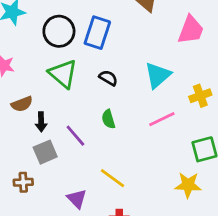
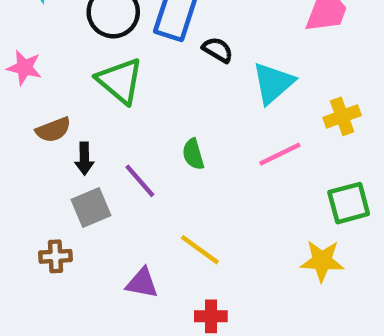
black semicircle: (108, 78) -> (218, 50), moved
purple triangle: (77, 199) -> (142, 283), turned -35

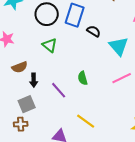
green triangle: (120, 81) -> (50, 45), size x0.7
cyan triangle: (273, 83) -> (119, 46), turned -30
gray square: (91, 207) -> (27, 104), moved

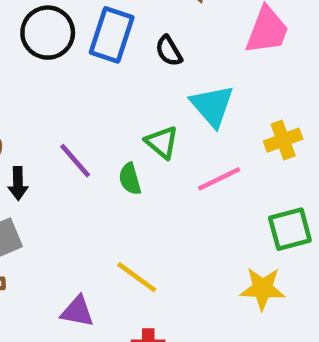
black semicircle: (94, 31) -> (169, 51), moved, turned -152
green triangle: (50, 45) -> (162, 142), moved
purple line: (59, 90) -> (75, 161), moved

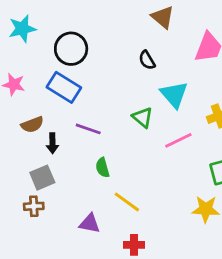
blue rectangle: (112, 35) -> (64, 87), moved, turned -76
purple line: (75, 161) -> (88, 129), turned -30
green semicircle: (130, 179) -> (103, 168), moved

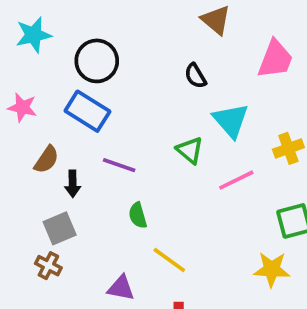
brown semicircle: (32, 125) -> (47, 160), turned -35
brown cross: (34, 206) -> (48, 266), turned 30

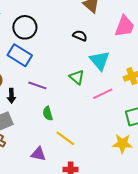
black semicircle: (195, 76) -> (80, 36), turned 144

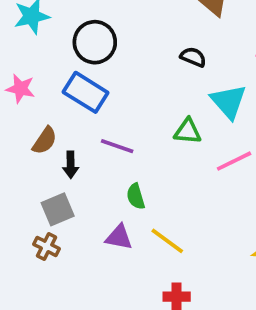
green triangle: (77, 77) -> (188, 131), turned -35
purple triangle: (38, 154) -> (119, 237), moved

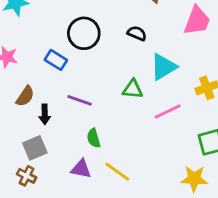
black circle: (95, 42) -> (84, 33), moved
blue rectangle: (86, 92) -> (56, 60), size x0.7
cyan triangle: (229, 102) -> (163, 67), turned 40

